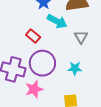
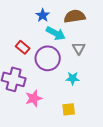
red rectangle: (33, 36) -> (23, 47), moved
purple circle: (42, 63) -> (48, 58), moved

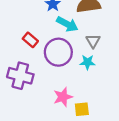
cyan star: (73, 78) -> (87, 62), moved
pink star: (34, 98) -> (63, 97), moved

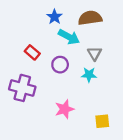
purple circle: (58, 52) -> (60, 65), size x0.6
yellow square: (82, 109) -> (102, 121), moved

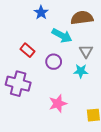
blue star: (54, 17) -> (41, 13), moved

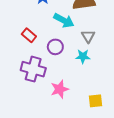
purple cross: (18, 84) -> (33, 69), moved

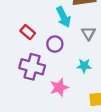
cyan arrow: (64, 20) -> (64, 17), turned 36
cyan star: (83, 56) -> (84, 66), moved

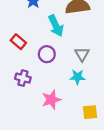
gray triangle: (88, 33) -> (82, 54), moved
purple cross: (32, 67) -> (23, 78), size x0.6

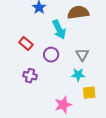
pink star: (51, 100) -> (63, 105), moved
yellow square: (90, 112) -> (89, 93), moved

